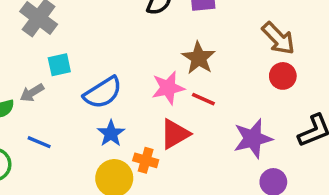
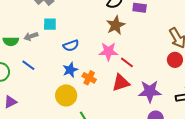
brown star: (199, 58) -> (116, 25), moved
blue semicircle: (103, 93) -> (71, 46), size x0.7
red triangle: (175, 134) -> (121, 83), moved
orange cross: (146, 160) -> (89, 78), moved

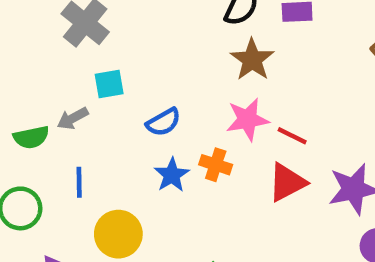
blue line: (28, 65) -> (79, 182), turned 64
orange cross: (89, 78) -> (216, 165), moved
yellow circle: (66, 95) -> (118, 234), moved

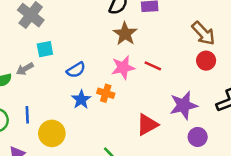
red line: (292, 136) -> (153, 66), moved
blue line: (79, 182) -> (27, 115), moved
red triangle: (287, 182) -> (147, 125), moved

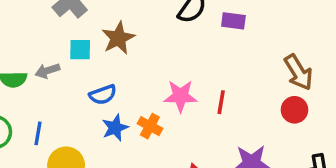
brown star: (125, 34) -> (118, 38), moved
red line: (153, 66) -> (221, 102), turned 63
blue semicircle: (76, 70) -> (103, 95), moved

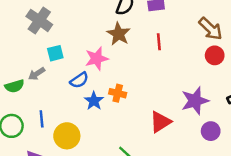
brown star: (118, 38) -> (119, 34), moved
pink star: (181, 96) -> (97, 59), moved
red line: (221, 102) -> (159, 42), moved

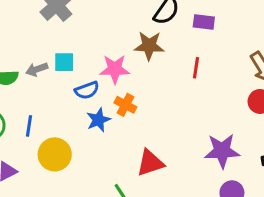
brown star: (119, 34) -> (149, 46), turned 30
cyan square: (55, 53) -> (64, 62), moved
orange cross: (118, 93) -> (125, 105), moved
red triangle: (160, 122) -> (150, 163), moved

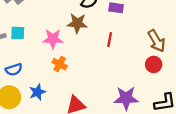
blue semicircle: (87, 90) -> (14, 70), moved
blue star: (98, 120) -> (37, 92), moved

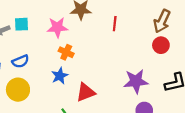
brown arrow: (156, 41) -> (162, 21), turned 60
blue star: (37, 92) -> (60, 76), moved

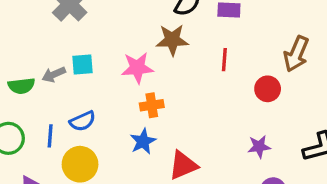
red circle: (161, 45) -> (268, 89), moved
orange cross: (66, 52) -> (152, 105), turned -32
purple star: (136, 81) -> (259, 147), size x0.6

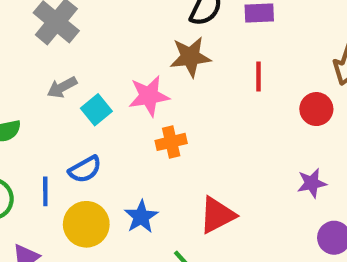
cyan square: (83, 65) -> (96, 110), moved, turned -30
gray arrow: (54, 74) -> (62, 87), moved
blue star: (143, 141) -> (141, 217), moved

